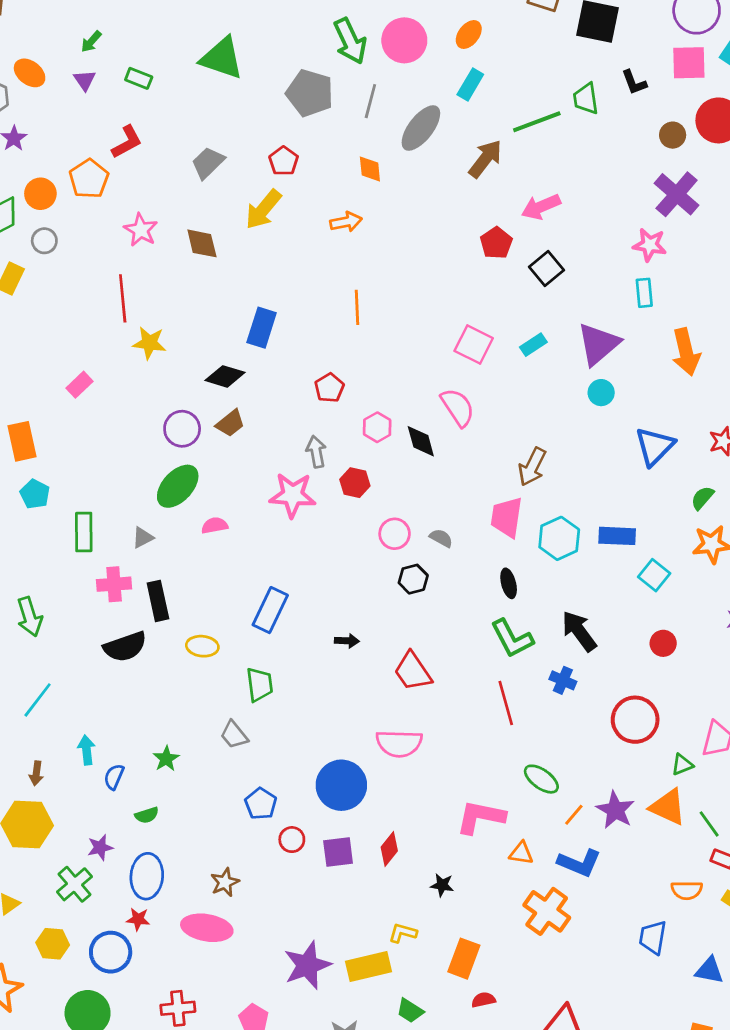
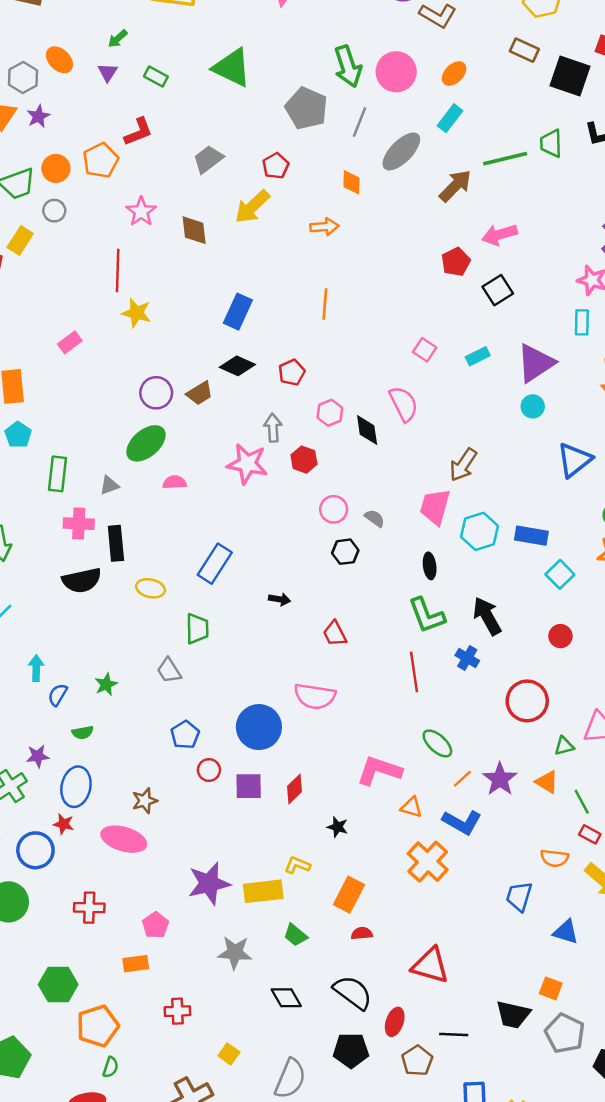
pink square: (474, 345) -> (425, 350), size x0.7
black diamond: (225, 376) -> (237, 366), moved
red trapezoid: (413, 671) -> (335, 634), size x0.7
orange triangle: (668, 807) -> (547, 782), size x0.7

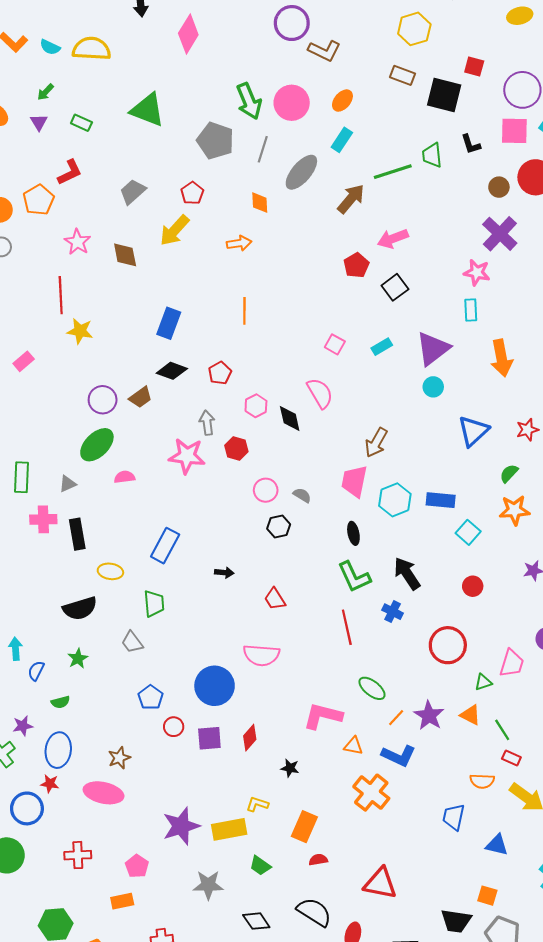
black semicircle: (82, 580) -> (80, 608), moved

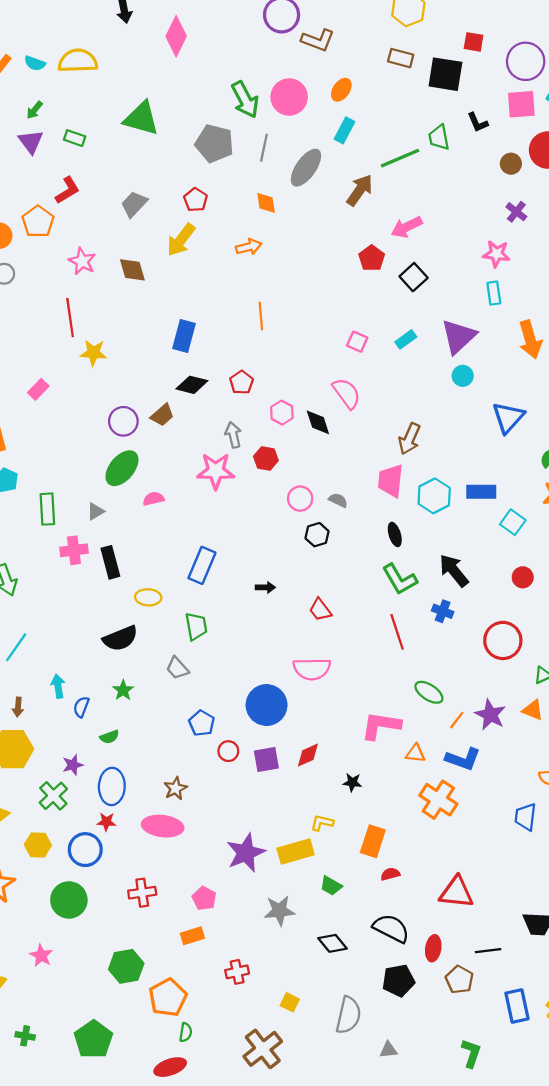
purple triangle: (39, 122) -> (31, 142), size x1.4
purple cross: (500, 234) -> (516, 212), size x0.6
red diamond: (250, 738) -> (308, 755), turned 30

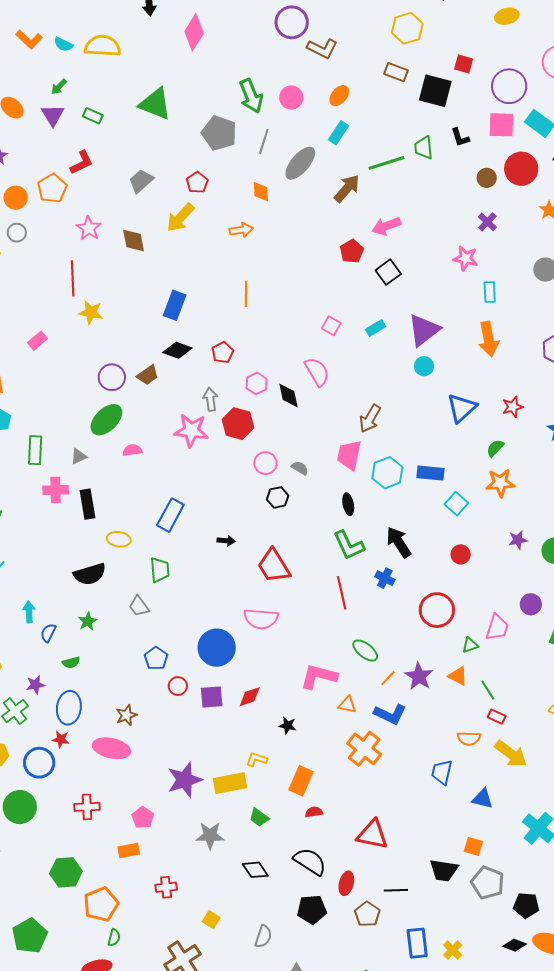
pink circle: (289, 97) -> (291, 98), size x0.7
cyan rectangle: (494, 293) -> (490, 292), moved
red hexagon: (266, 458) -> (238, 424), size x1.4
red trapezoid: (320, 610) -> (274, 566), size x1.6
gray semicircle: (348, 1015) -> (263, 936), size x0.7

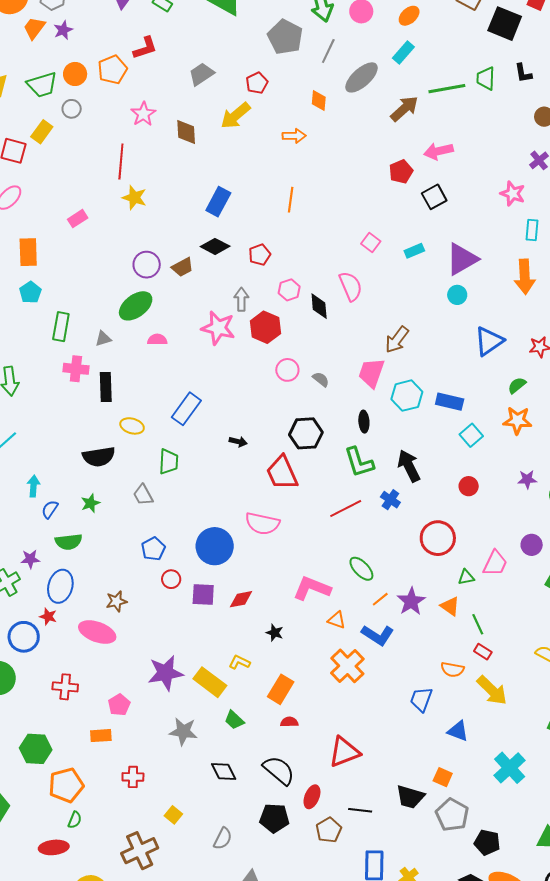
black hexagon: (278, 497) -> (306, 433), moved, size x1.5
red line: (342, 593) -> (346, 508), turned 68
green semicircle: (71, 662) -> (69, 542), size x1.5
yellow rectangle: (230, 783) -> (210, 682), turned 40
red triangle: (372, 835) -> (344, 752), turned -40

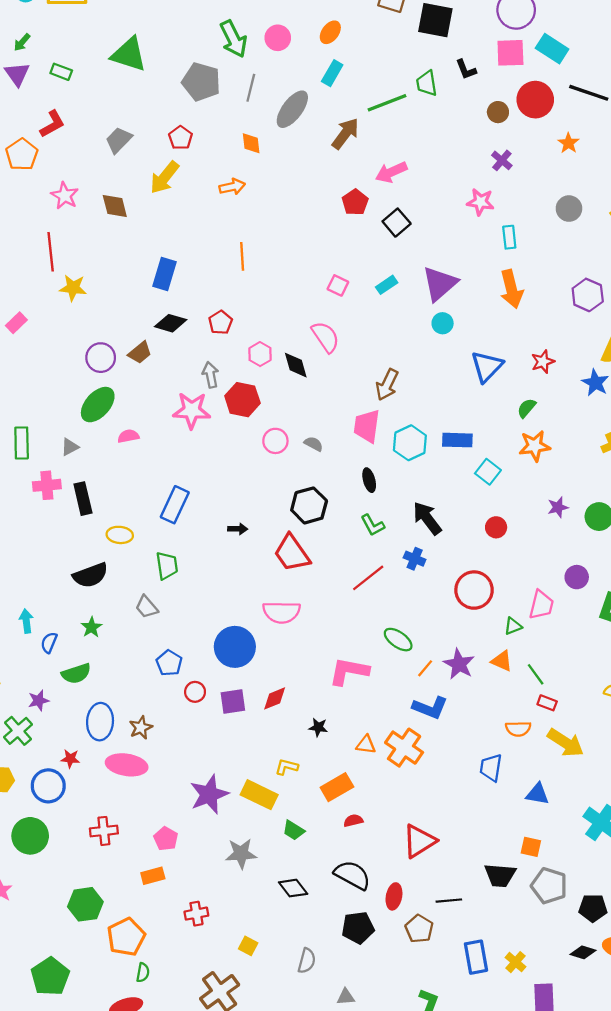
green L-shape: (359, 462) -> (373, 525), size x0.7
blue ellipse: (60, 586) -> (100, 722), moved
orange triangle: (337, 620) -> (366, 745), moved
orange rectangle: (281, 689) -> (337, 787), turned 40

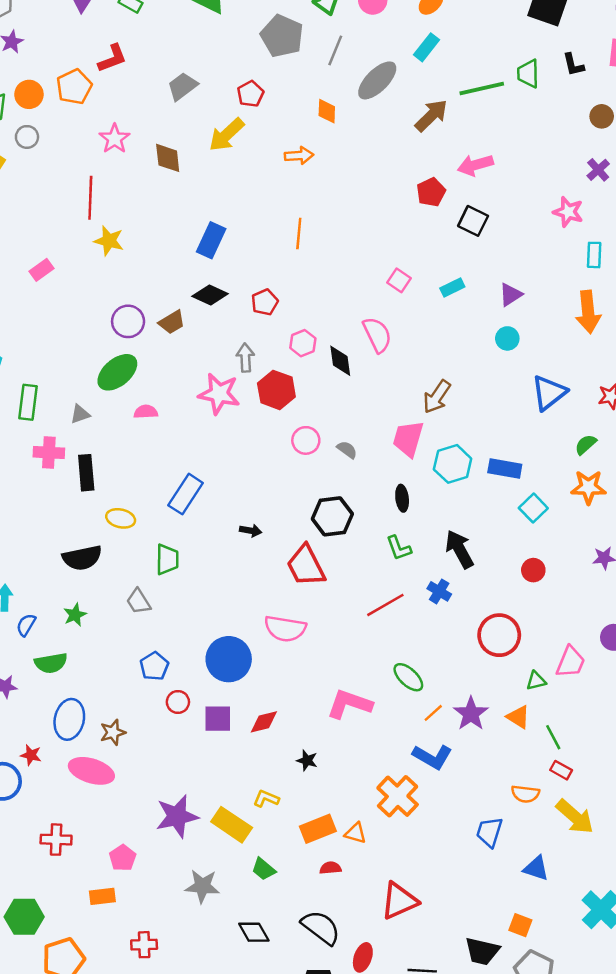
black square: (397, 223) -> (473, 221), turned -32
purple triangle: (440, 284) -> (511, 295), size x0.6
orange triangle: (366, 745) -> (355, 833), moved

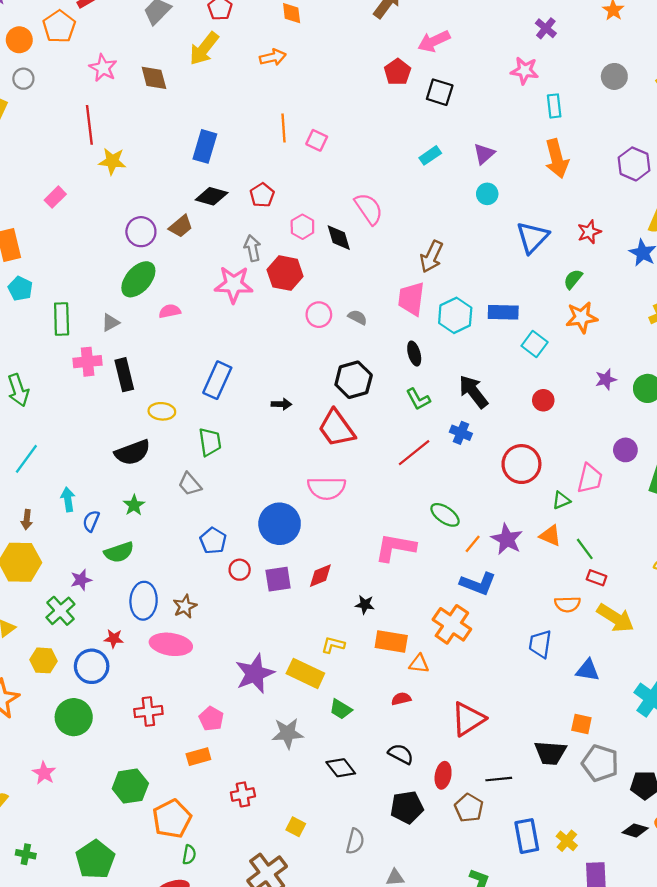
pink square: (399, 280) -> (317, 140), moved
orange rectangle: (318, 829) -> (391, 642), moved, turned 40
black semicircle: (321, 927) -> (401, 754), size x0.7

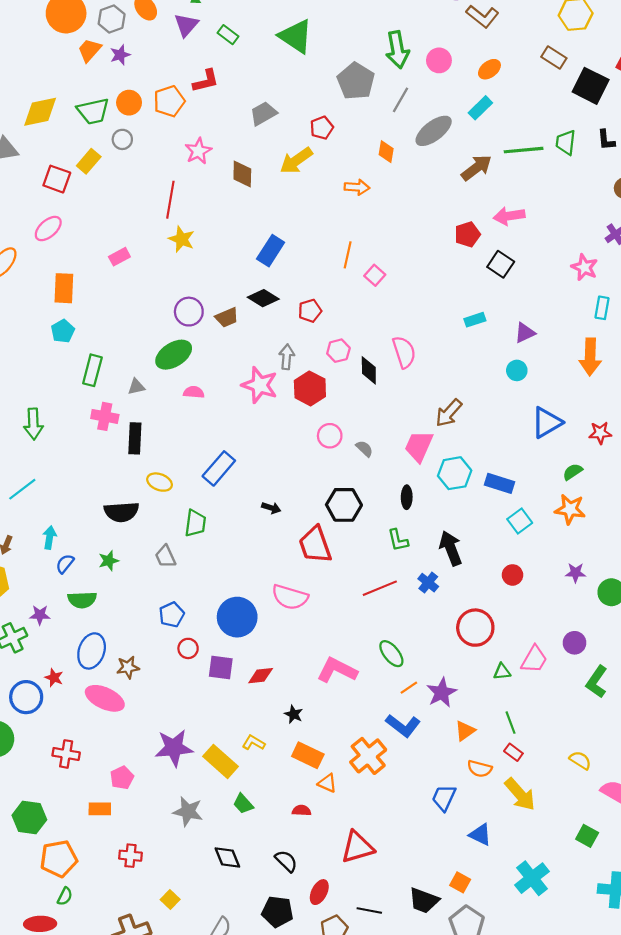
orange triangle: (550, 536) -> (465, 731), moved, turned 45

